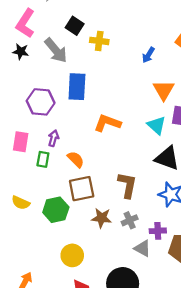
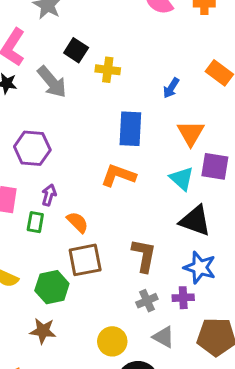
blue rectangle: (77, 87) -> (130, 129), moved
brown star: (102, 218) -> (43, 331), moved
purple cross: (158, 231) -> (183, 298), moved
yellow circle: (72, 255) -> (112, 341), moved

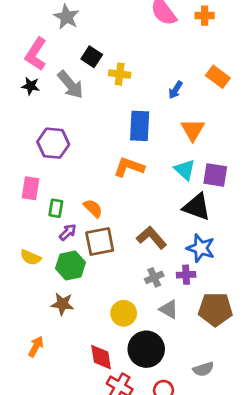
purple square: (215, 166) -> (215, 175), moved
purple arrow: (49, 195) -> (68, 232), moved, turned 30
brown L-shape: (144, 255) -> (152, 238), turned -52

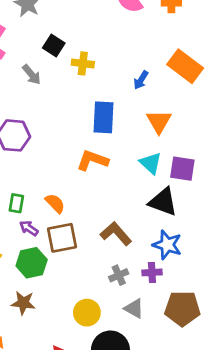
orange rectangle: (218, 77) -> (185, 66), size x1.4
gray arrow: (70, 85) -> (32, 75), size x0.7
purple arrow: (68, 232) -> (29, 228), turned -102

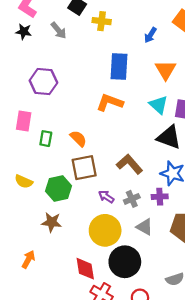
purple arrow: (29, 228) -> (106, 197), moved
yellow circle: (87, 313) -> (105, 230), size x1.4

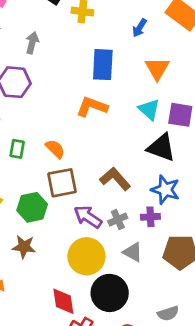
gray arrow: (59, 30) -> (32, 43), moved, turned -126
purple arrow: (106, 197) -> (88, 217), size x1.5

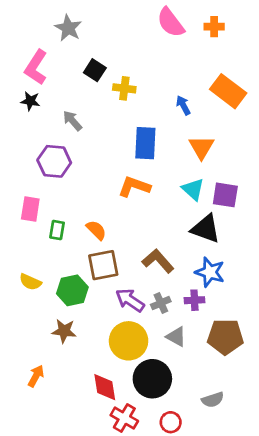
blue arrow: (140, 28) -> (183, 105), turned 120
gray arrow: (32, 43) -> (72, 121), turned -55

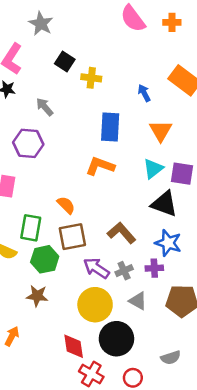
cyan triangle: (193, 189) -> (153, 169), turned 40
green rectangle: (57, 230) -> (31, 228), moved, size x1.5

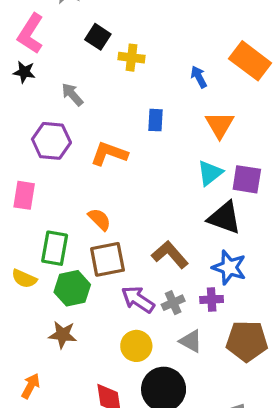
blue rectangle: (110, 127) -> (156, 120), size x0.6
orange L-shape: (100, 166) -> (109, 154), moved
yellow circle: (95, 305) -> (136, 346), size x0.7

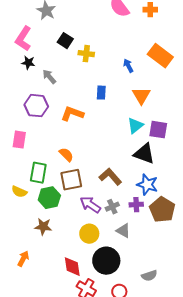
black star: (24, 72) -> (28, 63), moved
brown pentagon: (247, 341) -> (162, 210), moved, turned 30

